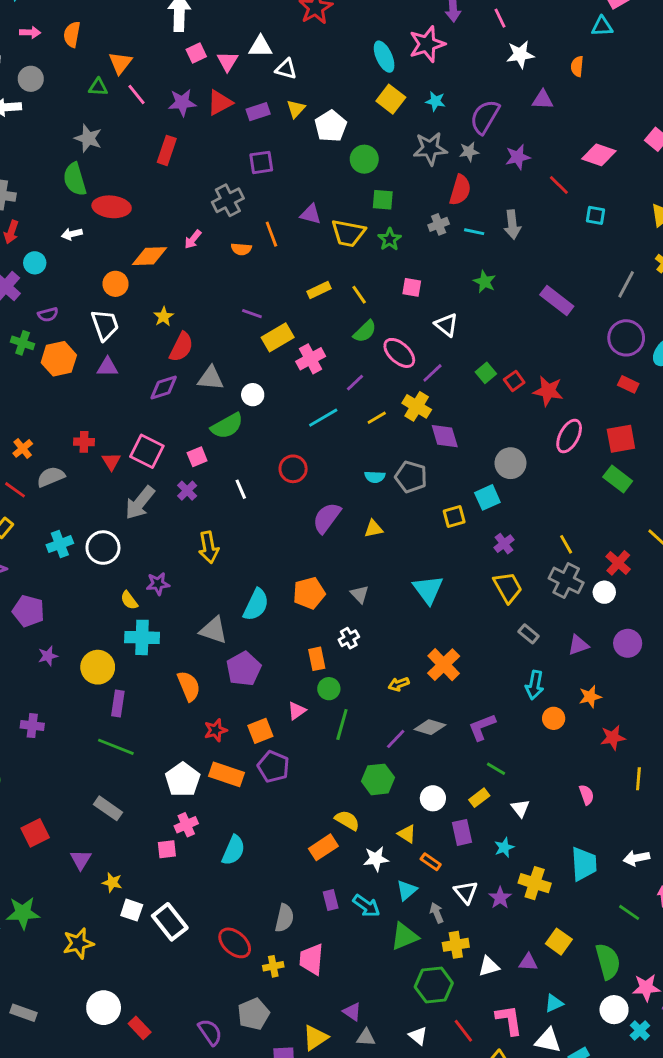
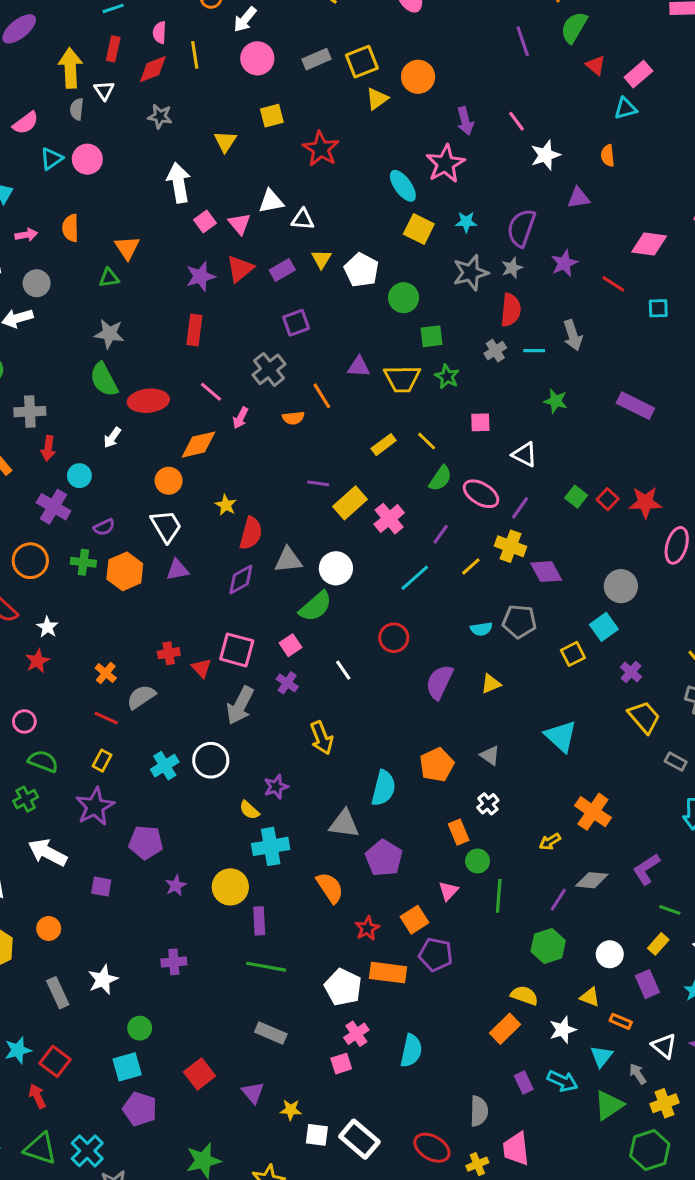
pink line: (137, 95) -> (211, 392), moved
white arrow: (72, 234) -> (112, 438), turned -30
white circle: (253, 395) -> (336, 568), size x1.4

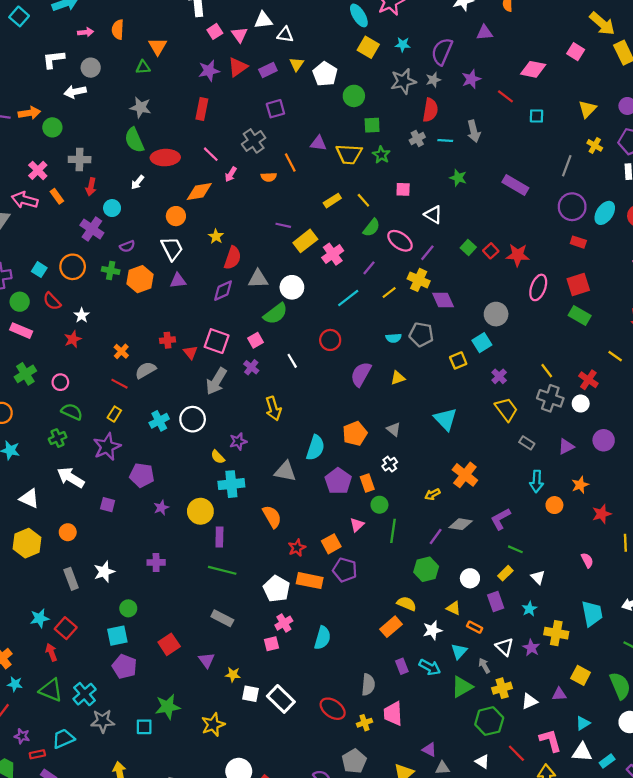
purple pentagon: (384, 858) -> (338, 481), moved

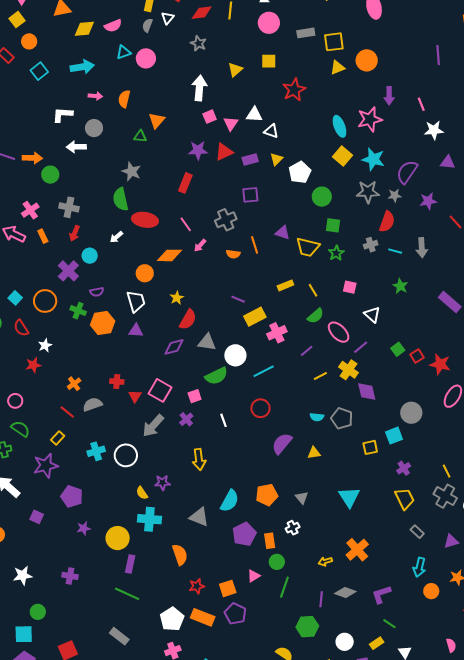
cyan star: (403, 45) -> (373, 159), size x1.6
cyan line: (348, 298) -> (264, 371), moved
purple line: (436, 537) -> (321, 599), turned -42

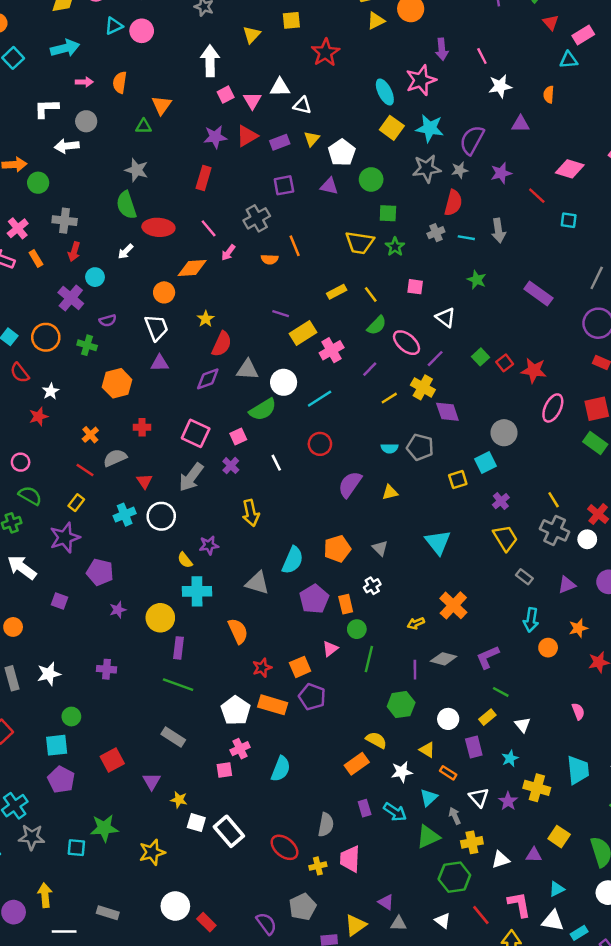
purple triangle: (283, 233) -> (329, 186), moved
orange hexagon: (103, 323) -> (117, 383), moved
red triangle: (135, 396) -> (144, 481), moved

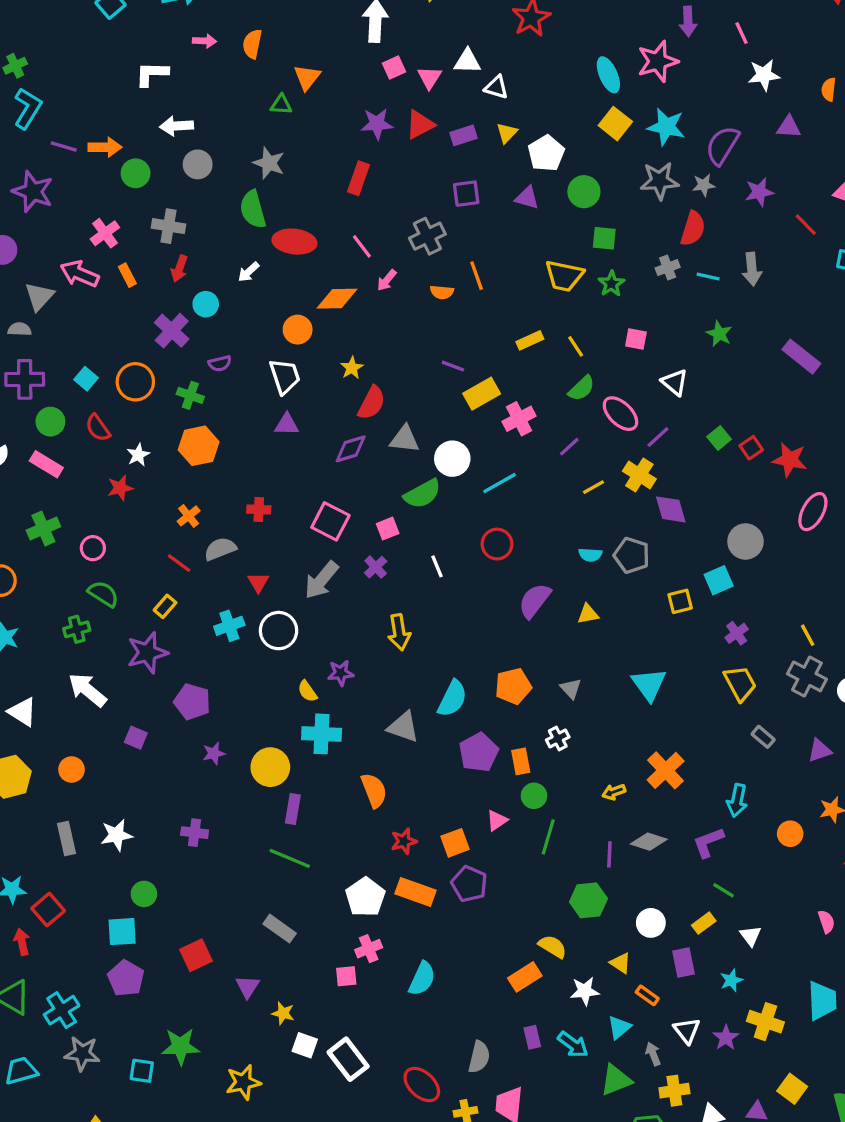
gray circle: (86, 121) -> (198, 164), moved
orange hexagon: (117, 383) -> (199, 446), moved
cyan arrow: (531, 620) -> (737, 800), moved

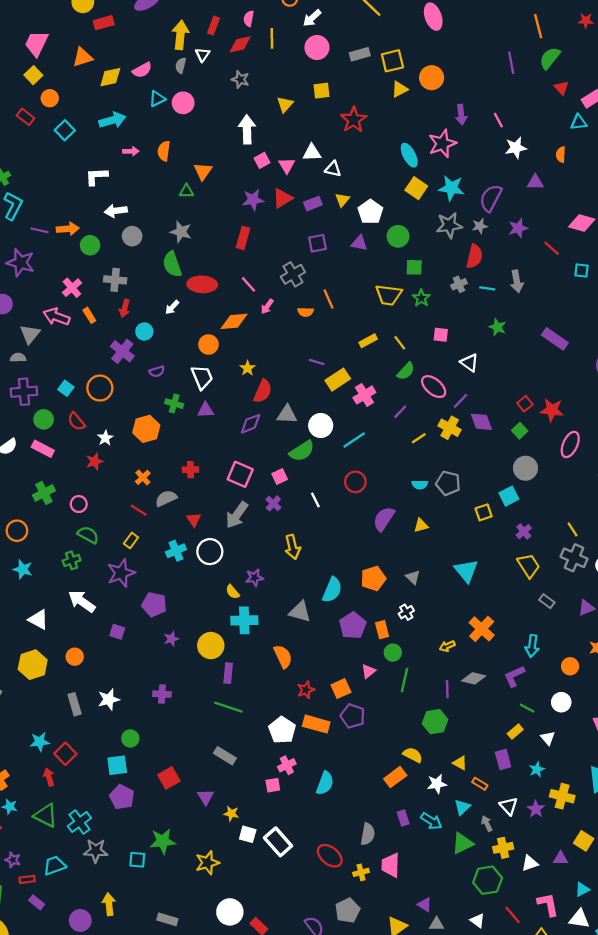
green cross: (190, 395) -> (174, 404), moved
green square: (719, 438) -> (520, 431), moved
purple diamond: (671, 509) -> (481, 422), moved
white circle: (651, 923) -> (561, 702), moved

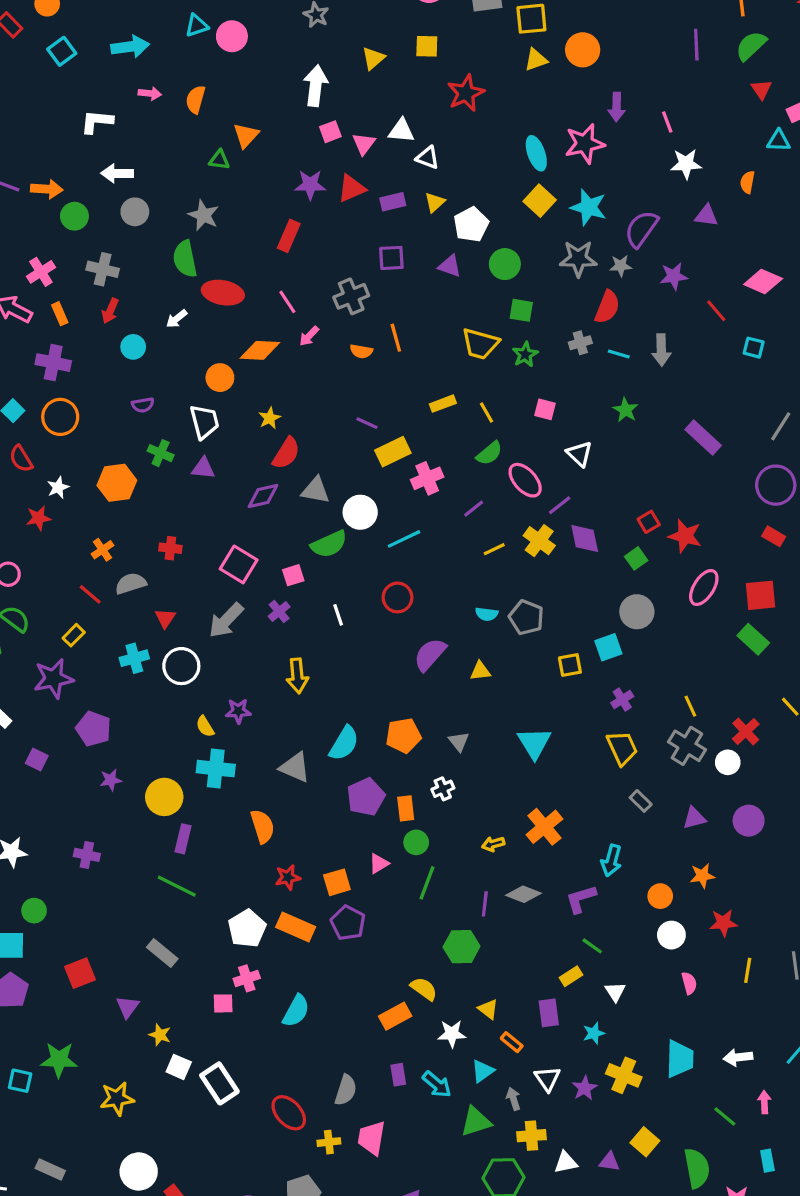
purple cross: (122, 351) -> (53, 363), moved, turned -35
white circle: (561, 702) -> (671, 935), moved

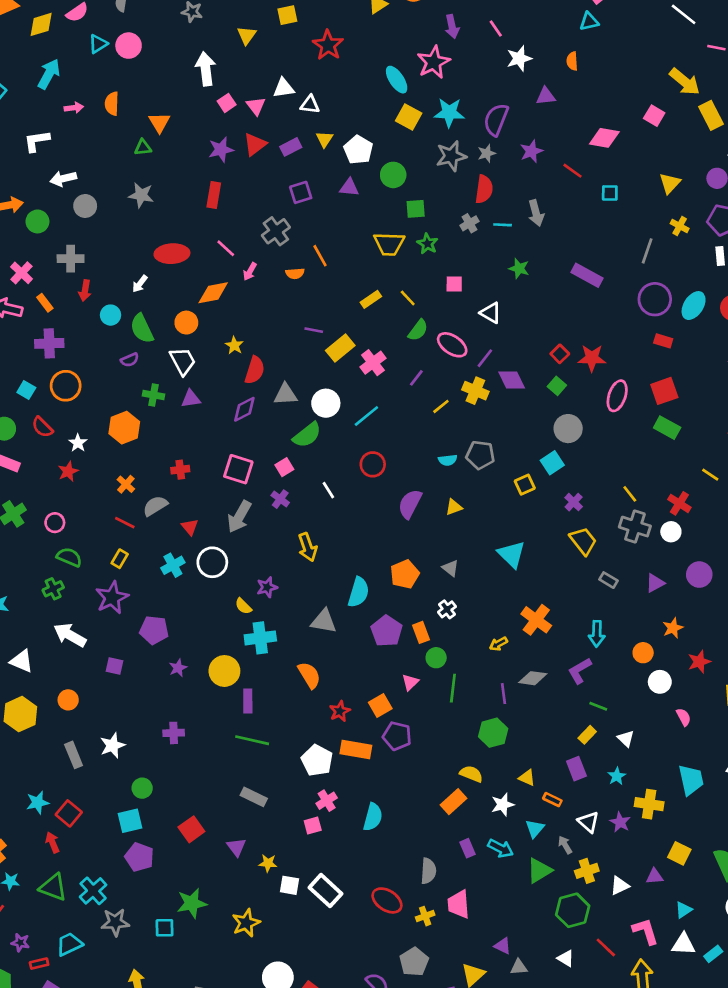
cyan arrow: (130, 47) -> (49, 74), turned -40
green semicircle: (185, 259) -> (142, 329), moved

